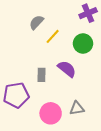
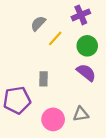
purple cross: (88, 13) -> (81, 15), moved
purple semicircle: (67, 69) -> (86, 72), moved

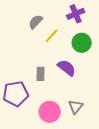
purple semicircle: (86, 72) -> (67, 68), moved
gray triangle: (81, 114) -> (76, 107), turned -42

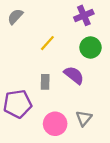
gray semicircle: (36, 22) -> (15, 17), moved
yellow line: (52, 36) -> (47, 43), moved

